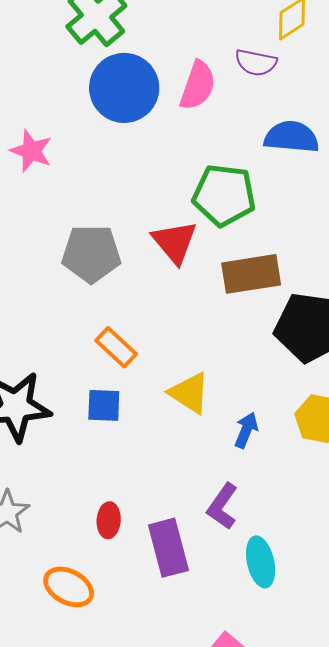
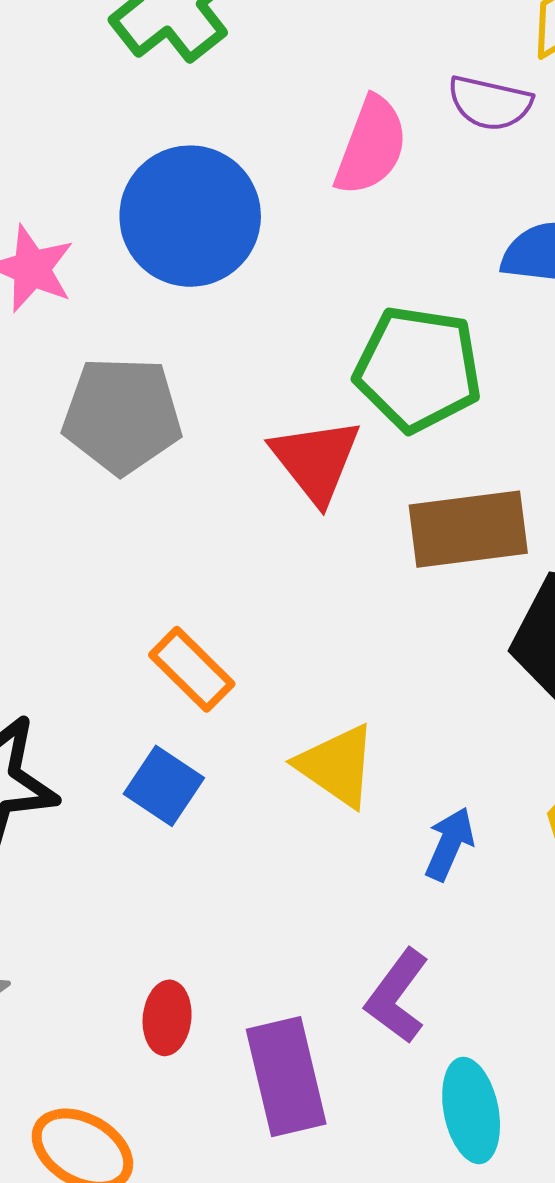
blue circle: (124, 88) -> (190, 216), moved
gray pentagon: (91, 254) -> (122, 415), moved
blue square: (104, 405) -> (164, 786), turned 30

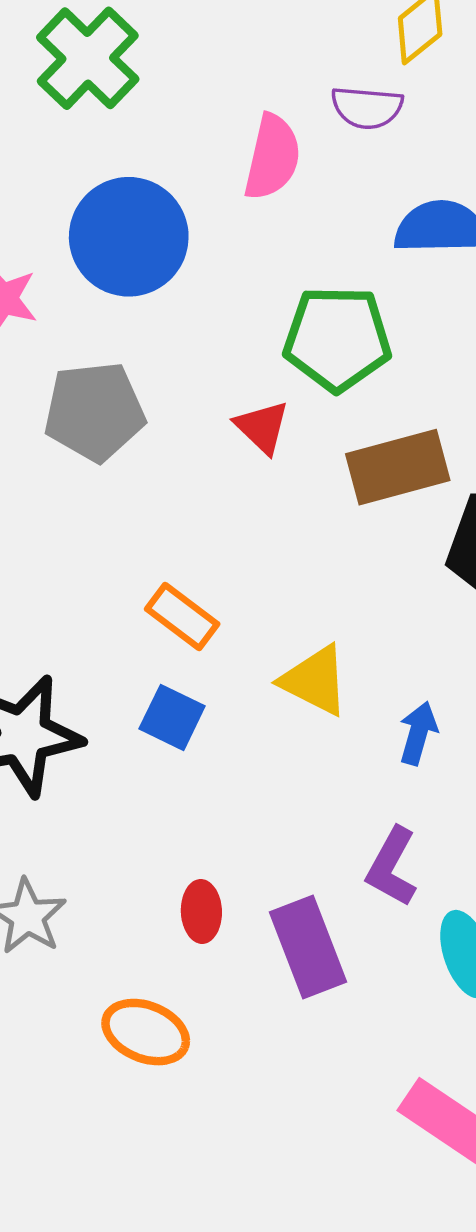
red triangle: (316, 460) -> (262, 427), size x0.7

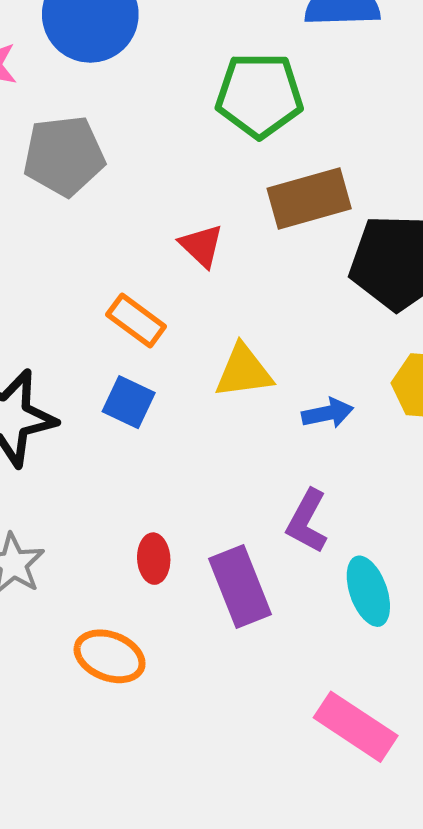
red triangle: (262, 427) -> (202, 246), moved
yellow triangle: (315, 680) -> (244, 371), turned -34
blue arrow: (418, 733) -> (328, 413), turned 63

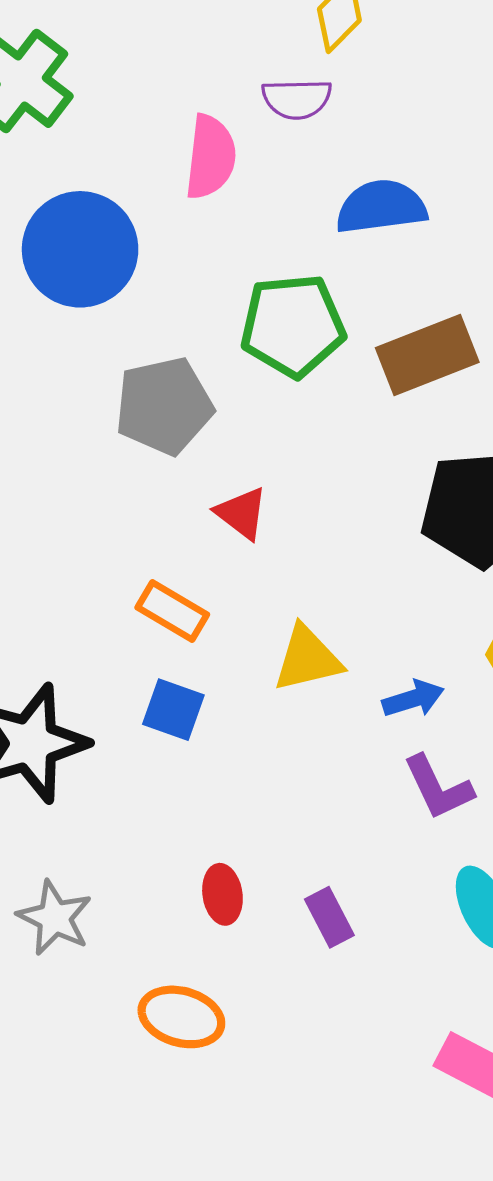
gray pentagon: (64, 156) -> (164, 406), moved
brown rectangle: (309, 199) -> (427, 355), moved
purple L-shape: (307, 521) -> (438, 788), moved, turned -48
purple rectangle: (240, 587) -> (329, 917), size x0.6

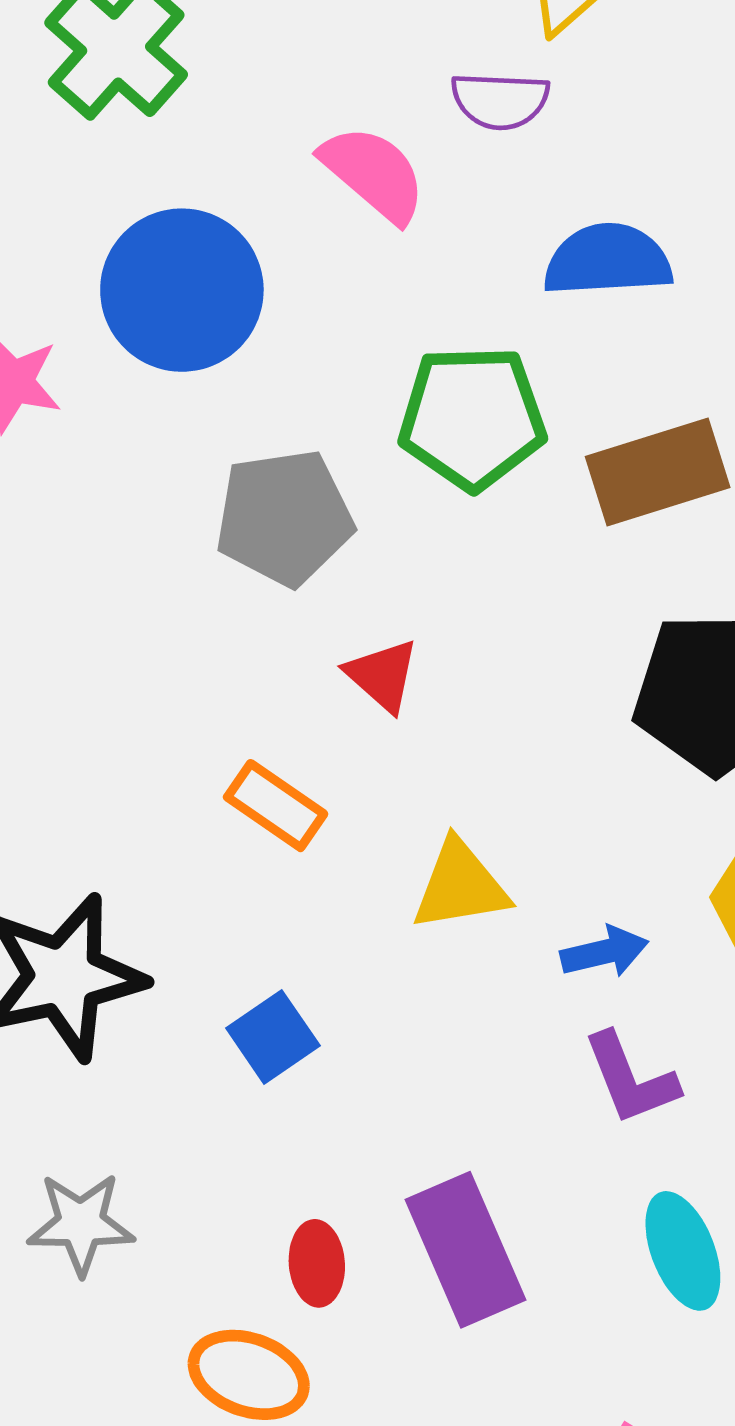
pink semicircle: (210, 157) -> (374, 174), turned -60
blue square: (173, 710) -> (273, 1037), moved, turned 32
red ellipse: (222, 894) -> (317, 1263), moved
purple rectangle: (329, 917) -> (466, 1250), size x1.8
gray star: (55, 918) -> (81, 1224), turned -30

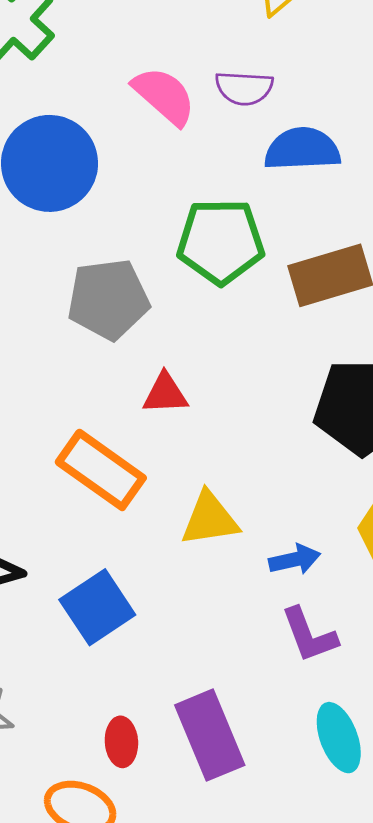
purple semicircle: (500, 101) -> (244, 88), moved
red triangle: (382, 675) -> (165, 394), turned -45
orange rectangle: (276, 806) -> (101, 470), size x1.5
blue square: (273, 1037) -> (97, 607), size x1.4

